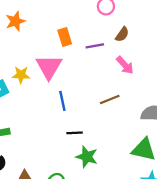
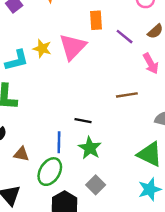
purple line: (95, 46) -> (125, 37), turned 36
blue line: (62, 101) -> (59, 142), moved

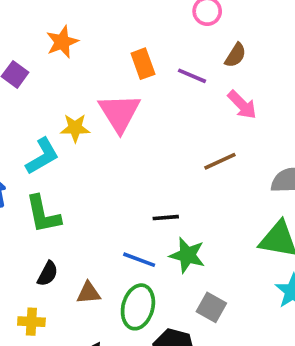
blue line: (59, 142) -> (139, 260), turned -55

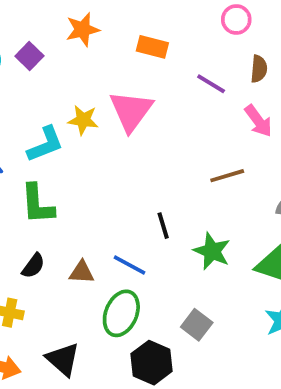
brown semicircle: (235, 55) -> (259, 69), turned -35
orange rectangle: (143, 64) -> (152, 47), moved, turned -64
black line: (166, 218) -> (163, 226), turned 70
green star: (187, 255) -> (212, 251), moved
brown triangle: (89, 293) -> (82, 272), moved

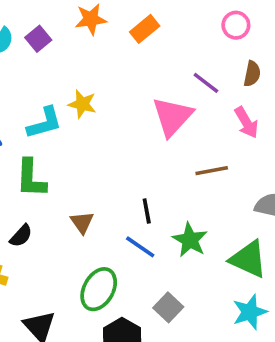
orange rectangle: (152, 47) -> (145, 29), moved, turned -60
pink triangle: (131, 111) -> (172, 117), moved
blue line: (130, 265) -> (140, 247), moved
brown triangle: (82, 272) -> (82, 222), moved, turned 45

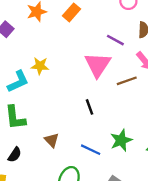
brown line: (212, 171) -> (127, 81), moved
black line: (147, 211) -> (90, 107), moved
green star: (190, 240) -> (121, 140), turned 30

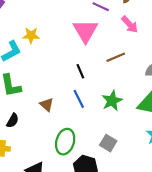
brown line: (127, 81) -> (116, 57), moved
blue line: (91, 150) -> (79, 99), moved, turned 42

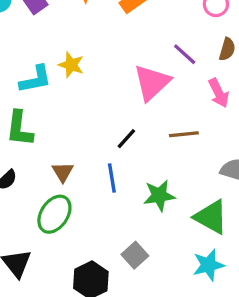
black line: (80, 71) -> (126, 139), turned 48
green ellipse: (65, 142) -> (54, 214), moved

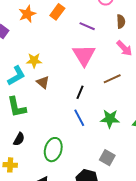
purple line: (185, 54) -> (87, 26), moved
brown triangle: (63, 172) -> (43, 82), moved
green star: (159, 196) -> (110, 119), turned 30

